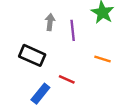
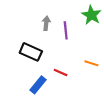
orange line: (103, 59) -> (91, 63), moved

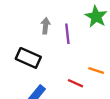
red line: (61, 73) -> (75, 83), moved

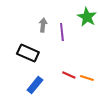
orange line: (96, 71) -> (87, 78), moved

